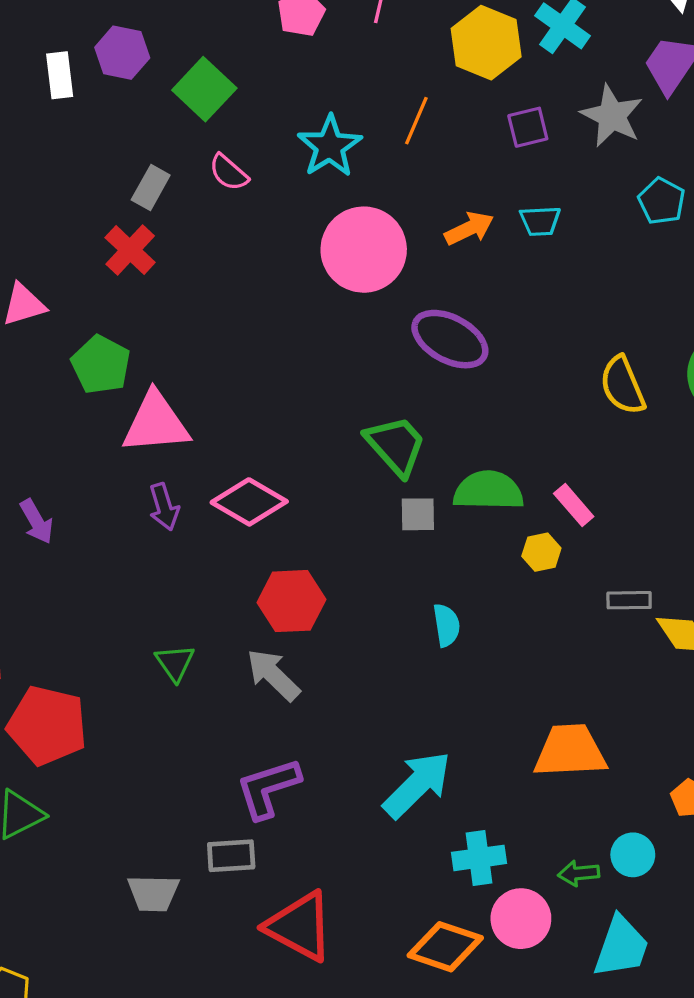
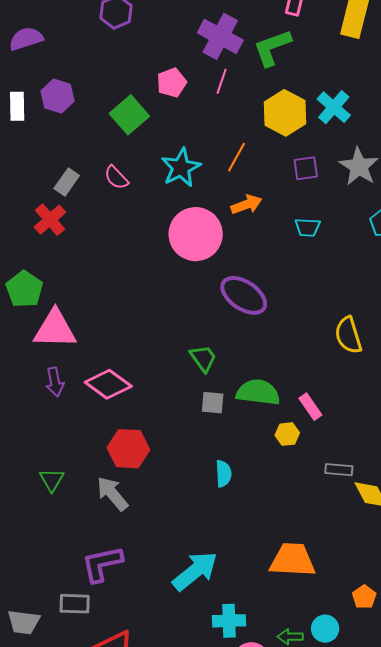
green square: (204, 89) -> (129, 115), moved
orange arrow: (469, 229) -> (247, 205), moved
green trapezoid: (396, 445) -> (203, 358), size x0.7

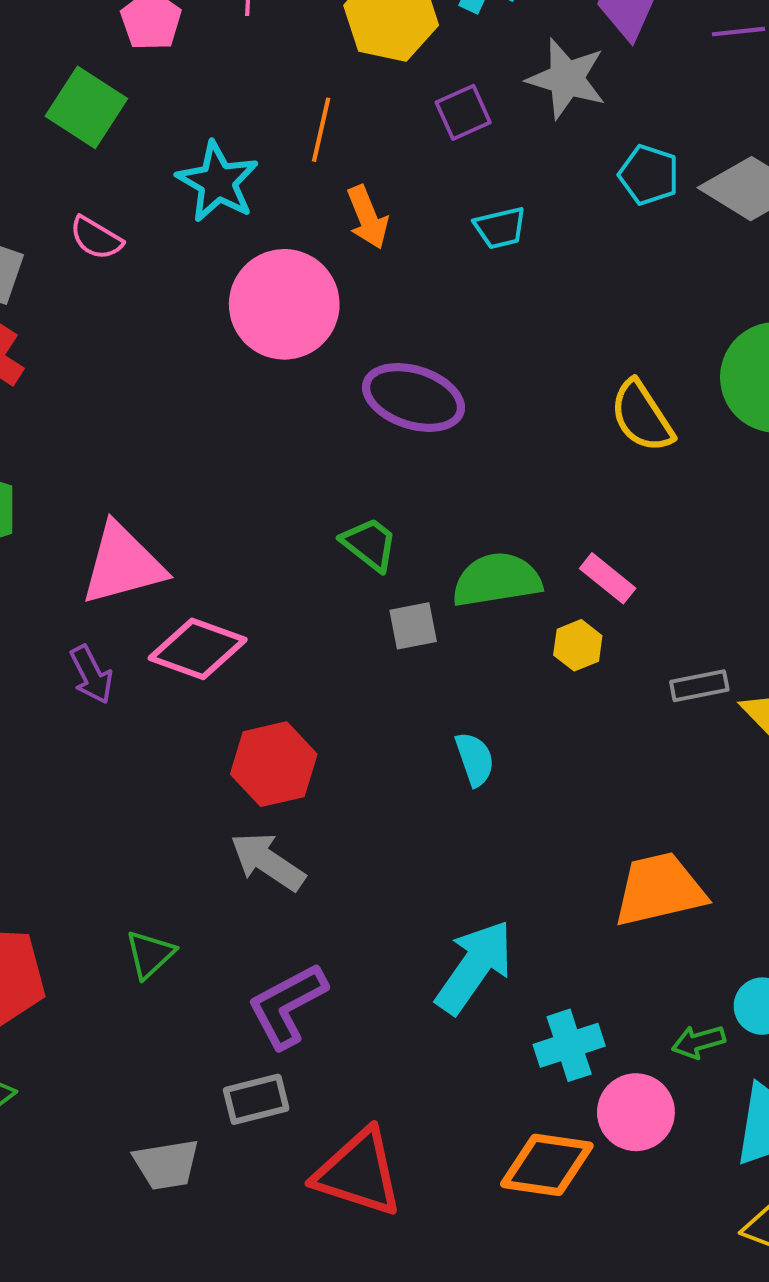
orange arrow: (247, 205) -> (367, 217), turned 104
pink triangle: (55, 329) -> (123, 564), moved
green triangle: (52, 480) -> (150, 954), moved, turned 32

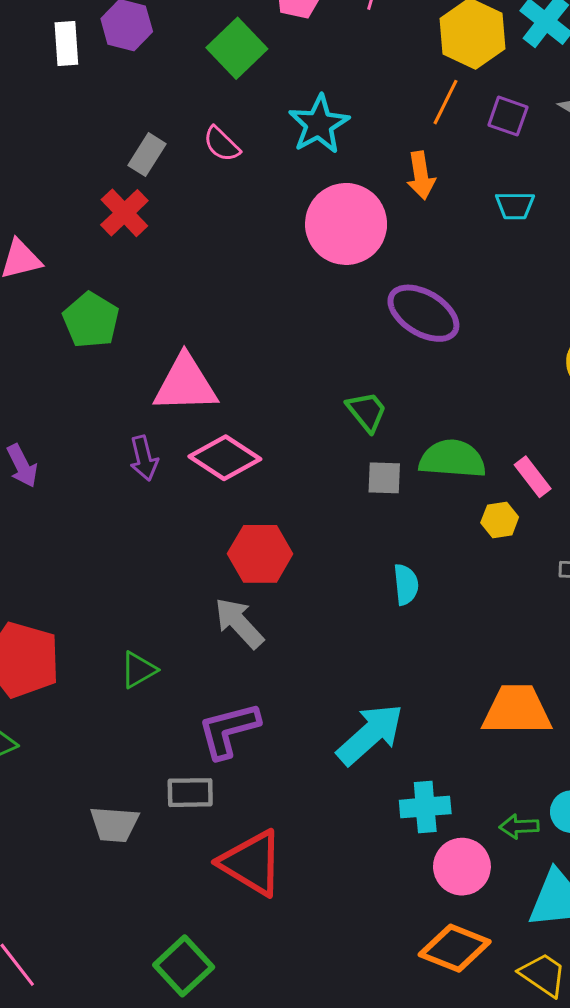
purple square: (463, 112) -> (508, 116), turned 30
orange line: (321, 130) -> (445, 102), moved
orange diamond: (547, 1165) -> (455, 948), moved

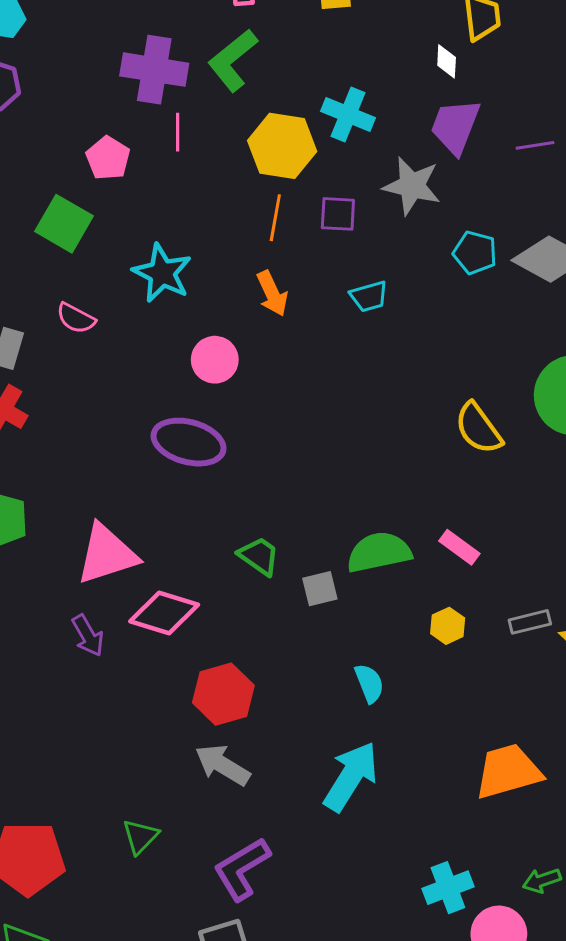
pink circle: (346, 224) -> (215, 360), size x0.6
purple ellipse: (423, 313) -> (189, 442), moved
green trapezoid: (367, 411) -> (259, 556), moved
yellow hexagon: (500, 520) -> (448, 626), moved
cyan arrow: (370, 734) -> (351, 776), moved

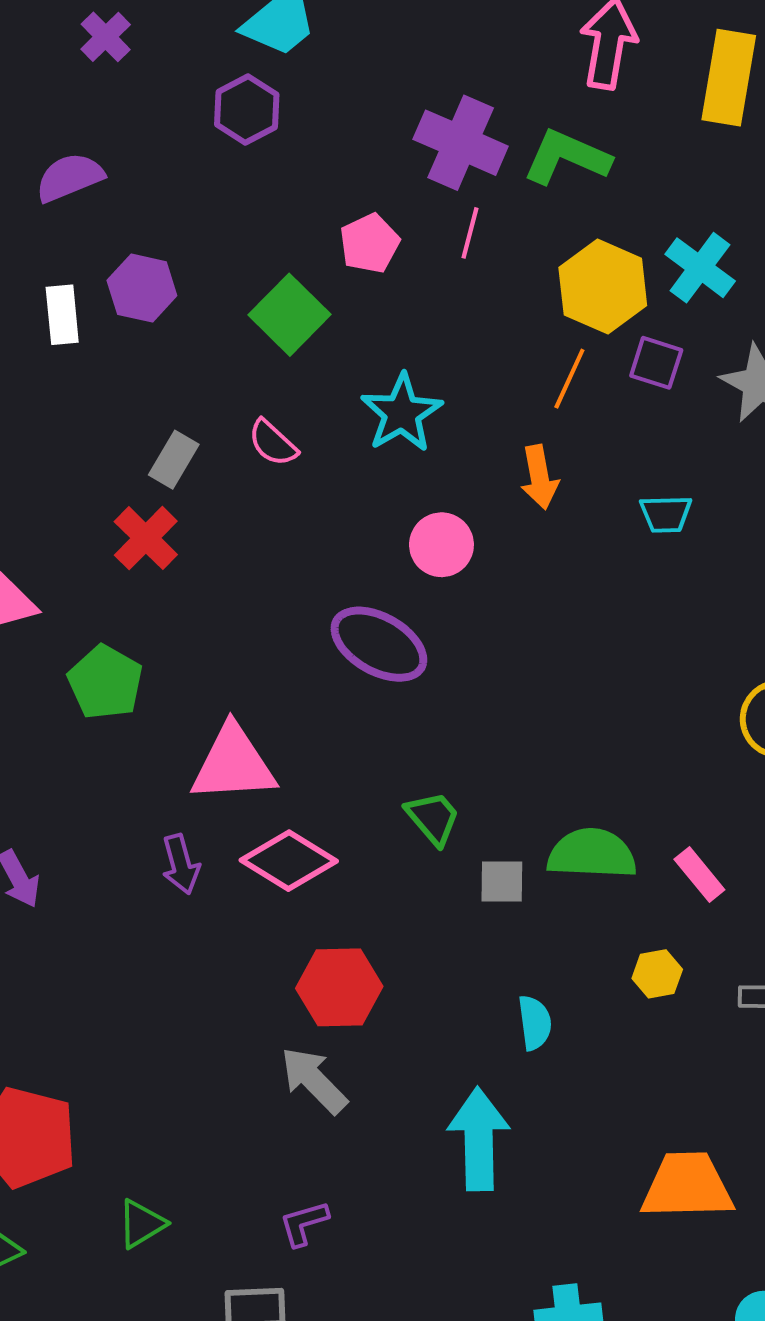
green L-shape: (233, 60) -> (567, 157), turned 48
purple square: (338, 214) -> (656, 363), moved
cyan arrow: (351, 776) -> (479, 1139), turned -48
green triangle: (140, 837) -> (141, 1224), moved
purple L-shape: (242, 869) -> (304, 1223), size x0.6

